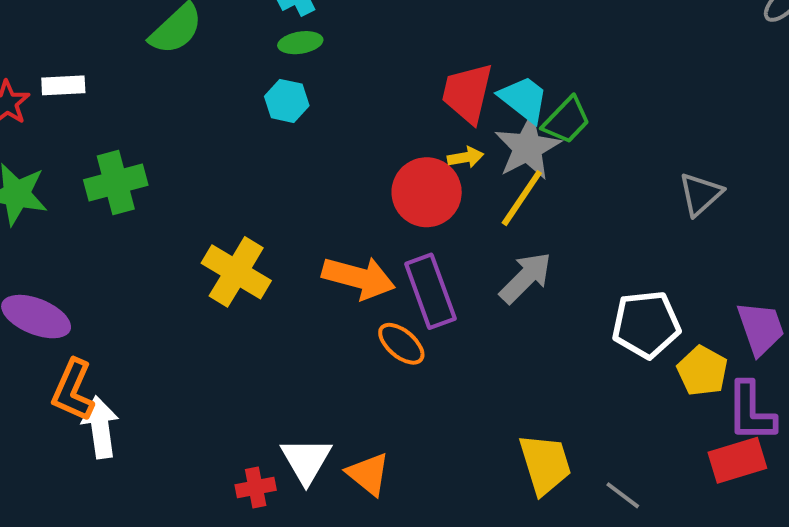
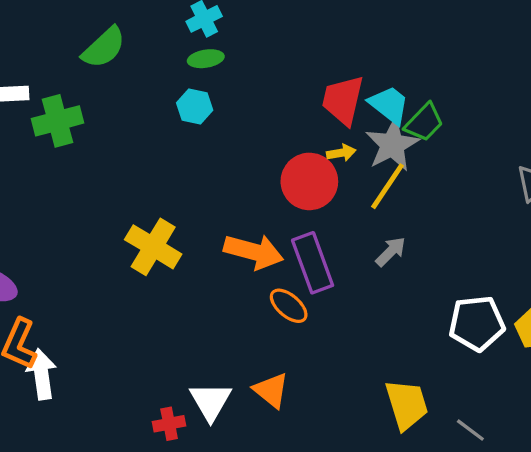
green cross: (116, 183) -> (58, 121), moved
gray arrow: (526, 278) -> (391, 252), size x0.7
white pentagon: (646, 324) -> (477, 323), moved
orange triangle: (368, 474) -> (271, 390), moved

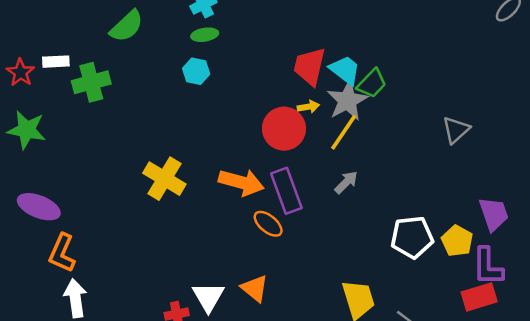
white arrow: (42, 374) -> (75, 298), moved

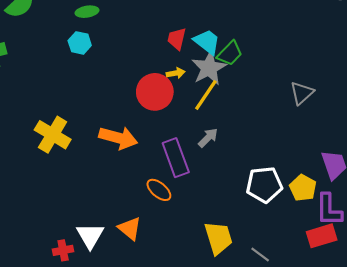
red trapezoid: (310, 66) -> (177, 39), size x0.7
purple rectangle: (286, 191) -> (176, 158), moved
orange ellipse: (268, 224) -> (159, 190), moved

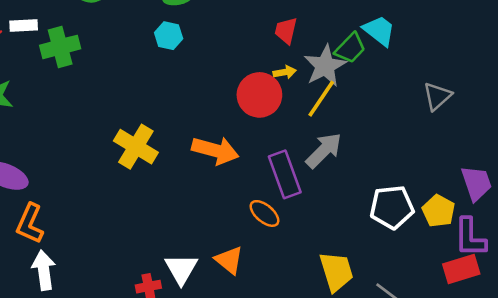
cyan trapezoid: (207, 42) -> (379, 31), moved
gray arrow: (208, 138) -> (324, 150), size x1.5

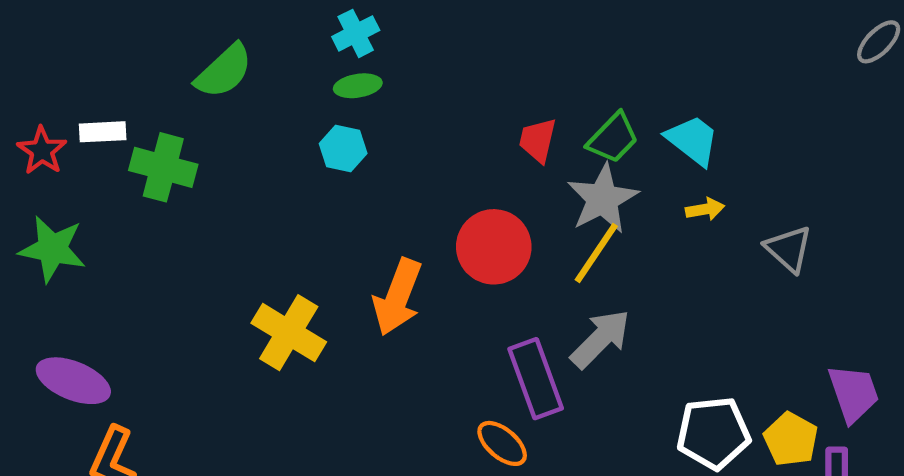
green cross: (60, 47) -> (163, 167), turned 30
green trapezoid: (350, 48) -> (613, 138), moved
yellow arrow: (285, 72) -> (705, 209), moved
gray triangle: (437, 96) -> (789, 249), turned -36
orange arrow: (215, 150) -> (398, 297), moved, turned 96

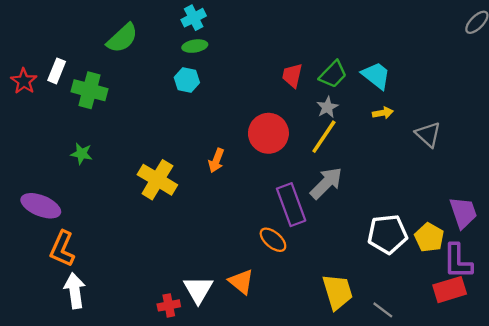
white rectangle: (103, 132) -> (57, 71), turned -65
gray star: (603, 199) -> (327, 107), size x0.6
green star: (52, 249) -> (82, 154), moved, size x0.6
orange arrow: (398, 297) -> (216, 160), size x0.6

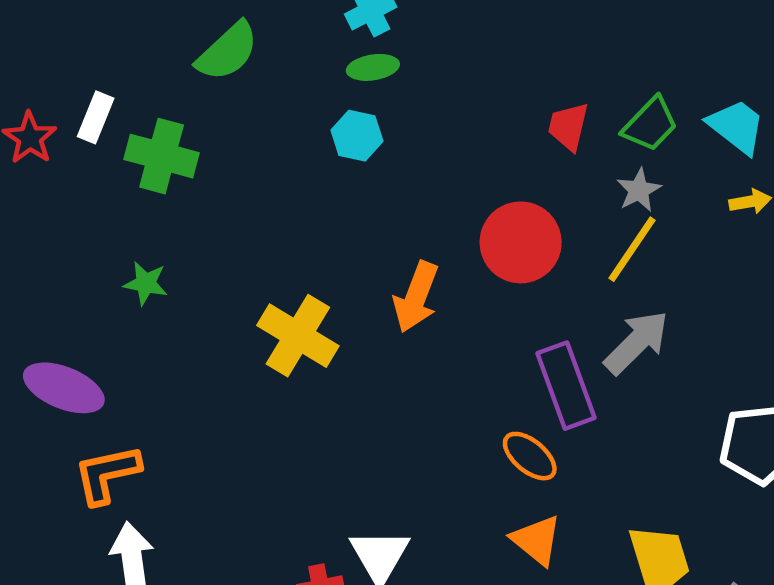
orange arrow: (216, 160) -> (416, 297), size x1.4
orange L-shape: (62, 249) -> (107, 474), turned 54
orange triangle: (241, 282) -> (537, 540), moved

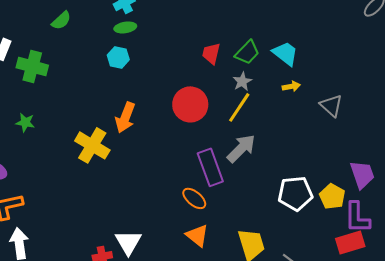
green semicircle: (227, 52) -> (61, 20), size x0.7
orange arrow: (416, 297) -> (125, 117), moved

